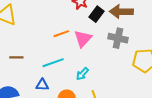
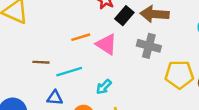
pink triangle: (83, 39) -> (106, 44), turned -42
brown line: (16, 57) -> (41, 62), moved

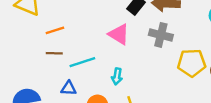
orange line: (81, 37) -> (55, 30), moved
cyan arrow: (104, 87) -> (117, 76), turned -35

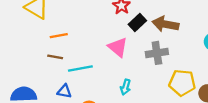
gray cross: (161, 35) -> (157, 53), turned -30
cyan arrow: (117, 76) -> (125, 87), moved

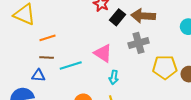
pink triangle: (118, 47) -> (103, 53), moved
blue triangle: (64, 91) -> (38, 76), moved

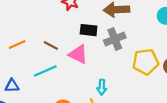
black rectangle: (117, 17) -> (89, 30), moved, turned 63
brown line: (47, 58) -> (51, 45), moved, turned 32
cyan arrow: (114, 77) -> (102, 87), moved

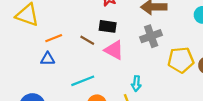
black rectangle: (89, 30) -> (108, 26), moved
cyan line: (45, 71) -> (83, 81), moved
blue triangle: (12, 86) -> (48, 59), moved

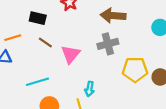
black rectangle: (108, 26) -> (38, 18), moved
pink triangle: (114, 50) -> (71, 54), turned 36

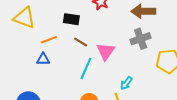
cyan line: (37, 82) -> (86, 68), moved, turned -45
cyan arrow: (90, 89) -> (126, 83), turned 32

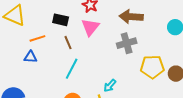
brown line: (81, 42) -> (68, 43), turned 32
pink triangle: (106, 51) -> (90, 27), moved

